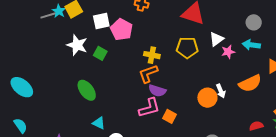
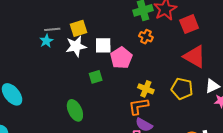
cyan star: (59, 11) -> (46, 41), moved
white star: (77, 45) -> (76, 46), moved, turned 30
green square: (100, 53) -> (96, 77), turned 32

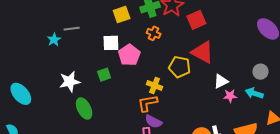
yellow square: (78, 28) -> (122, 14), moved
gray line: (52, 29) -> (72, 29), moved
white star: (76, 46) -> (70, 82), moved
yellow pentagon: (182, 89) -> (180, 67), moved

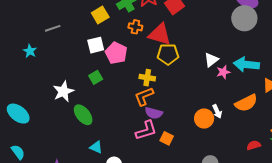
gray line: (72, 29) -> (53, 28), moved
cyan star: (54, 40) -> (30, 51), moved
red triangle: (203, 52) -> (160, 34), moved
gray circle: (260, 72) -> (244, 18), moved, size x1.6
cyan arrow: (254, 93) -> (246, 64), size x1.4

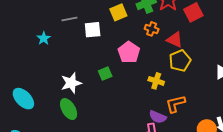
red triangle: (160, 34) -> (175, 40), size x0.7
white square: (96, 45) -> (93, 30), moved
yellow pentagon: (168, 54) -> (180, 61), turned -30
orange L-shape: (144, 96) -> (175, 104), moved
green ellipse: (83, 115) -> (69, 109), moved

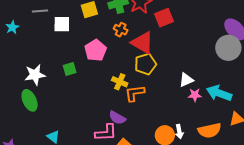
red triangle: (175, 40) -> (142, 43), size x1.4
orange L-shape: (175, 104) -> (135, 93), moved

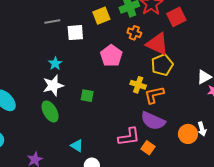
cyan star: (12, 27) -> (55, 63), moved
green square: (70, 69) -> (87, 96), moved, turned 32
purple semicircle: (117, 118) -> (153, 121), moved, size x1.4

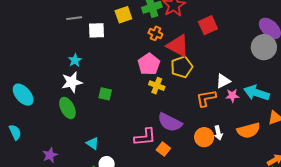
red square: (176, 17) -> (208, 25), moved
pink pentagon: (111, 56) -> (149, 64), moved
orange L-shape: (154, 95) -> (206, 98), moved

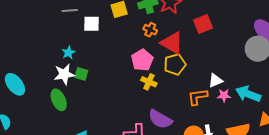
green square: (105, 94) -> (81, 74), moved

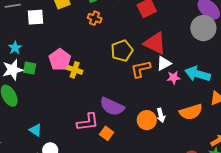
red triangle: (172, 43) -> (155, 43), moved
pink pentagon: (142, 60) -> (60, 60), moved
yellow cross: (149, 82) -> (75, 70), moved
orange L-shape: (198, 97) -> (141, 69), moved

